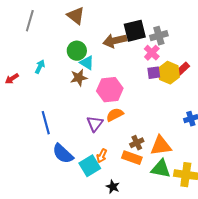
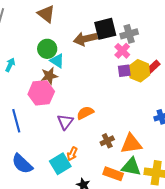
pink hexagon: (110, 90) -> (41, 93), moved
blue semicircle: (63, 154) -> (22, 164), moved
orange rectangle: (132, 158) -> (113, 174), moved

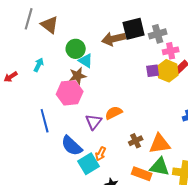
brown triangle: (46, 14) -> (50, 25), moved
pink cross: (122, 51) -> (171, 51), moved, turned 35
blue semicircle: (22, 164) -> (72, 146), moved

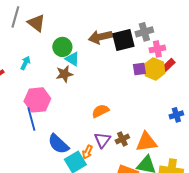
black square: (134, 29) -> (123, 40), moved
pink hexagon: (70, 93) -> (37, 100), moved
purple triangle: (94, 122) -> (102, 140), moved

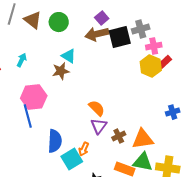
green circle: (62, 47) -> (59, 22), moved
purple square: (139, 69) -> (102, 18), moved, turned -32
orange semicircle: (100, 111) -> (97, 108), turned 72
purple triangle: (102, 140) -> (99, 126), moved
blue semicircle: (58, 144) -> (55, 141), turned -130

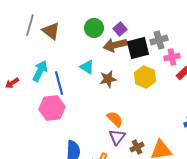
green circle: (59, 22) -> (94, 28), moved
cyan arrow: (22, 60) -> (40, 71), size x1.5
yellow hexagon: (151, 66) -> (145, 77), moved
brown star: (61, 71) -> (108, 79), moved
blue line: (28, 116) -> (59, 83), moved

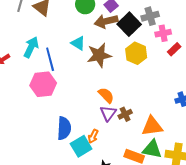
black square: (138, 48) -> (129, 24), turned -30
brown star: (108, 79) -> (99, 55), size x1.4
brown cross: (137, 147) -> (125, 114), moved

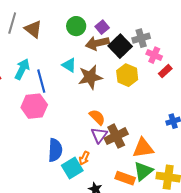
pink cross: (163, 33) -> (154, 55), turned 35
brown cross: (125, 114) -> (116, 136), size x1.6
green triangle: (152, 149) -> (143, 171), turned -50

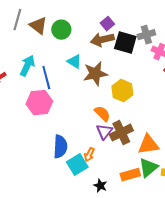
green circle: (76, 26) -> (61, 30), moved
black square: (120, 46) -> (125, 43), turned -30
yellow hexagon: (127, 75) -> (122, 91), moved
orange rectangle: (125, 178) -> (130, 175), turned -36

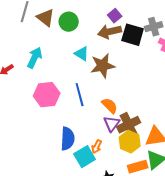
blue line: (46, 78) -> (80, 95), moved
yellow hexagon: (122, 91) -> (130, 142), moved

